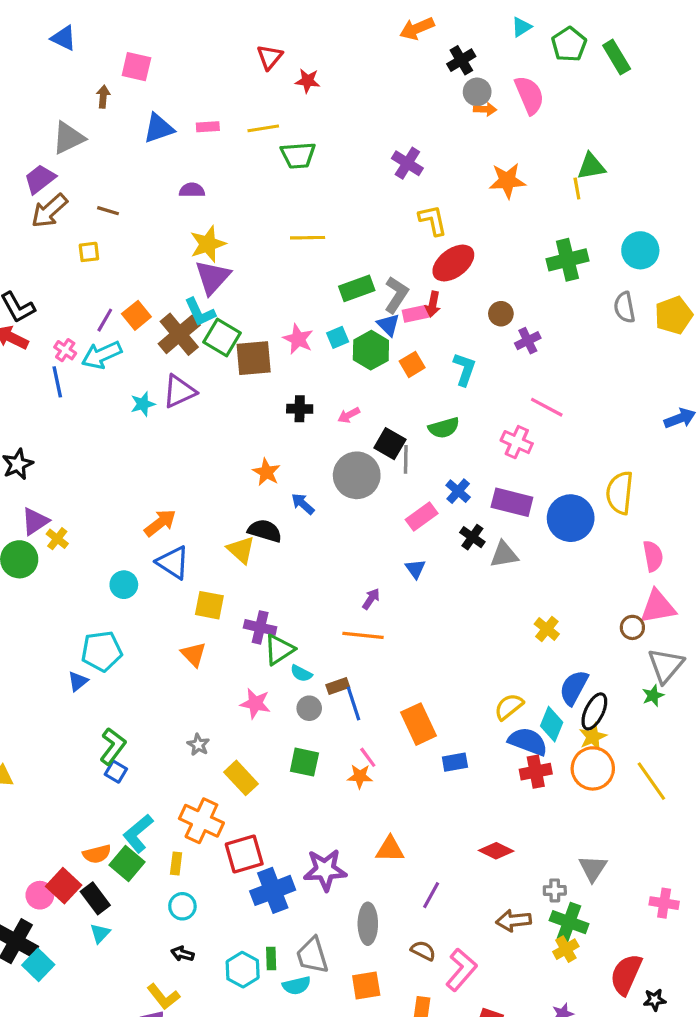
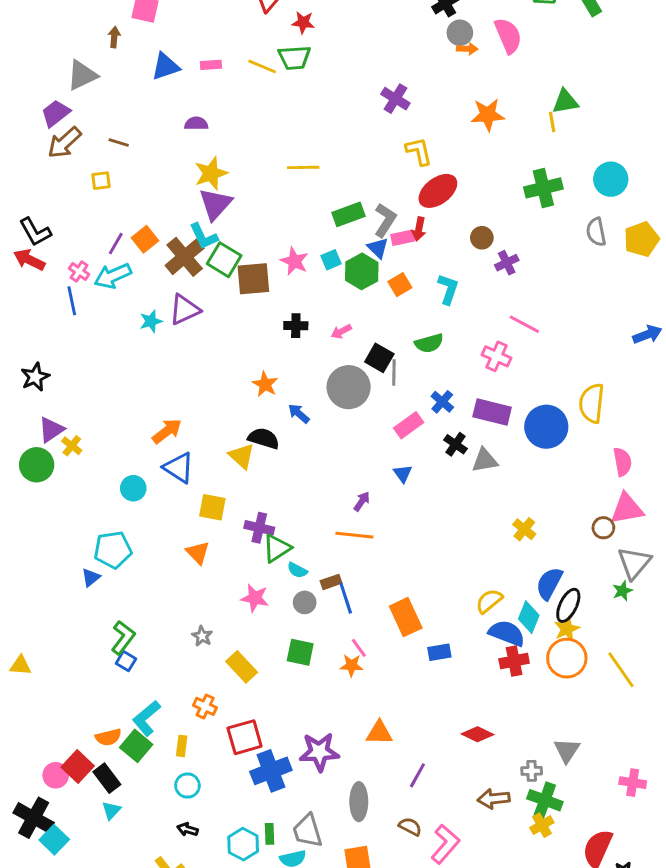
yellow line: (263, 128) -> (262, 66), turned 32
green trapezoid: (298, 155) -> (294, 58), moved
orange cross: (201, 821) -> (205, 706), size x0.6

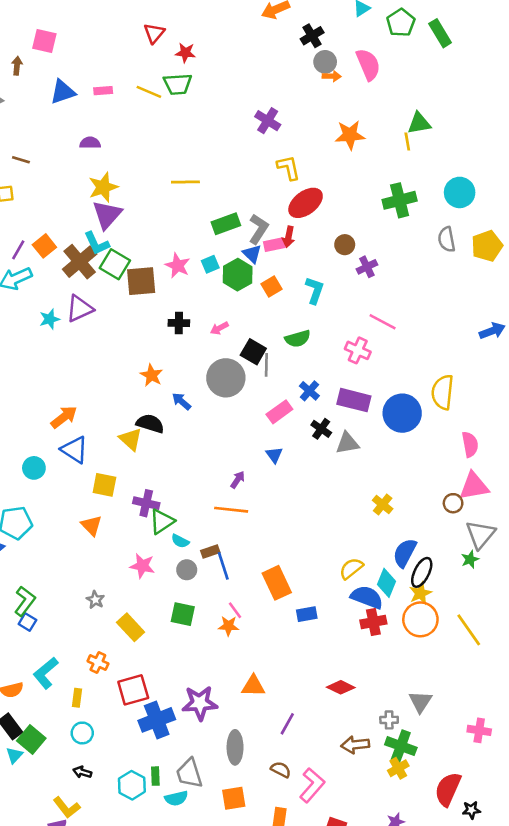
green square: (136, 746) -> (31, 740), moved

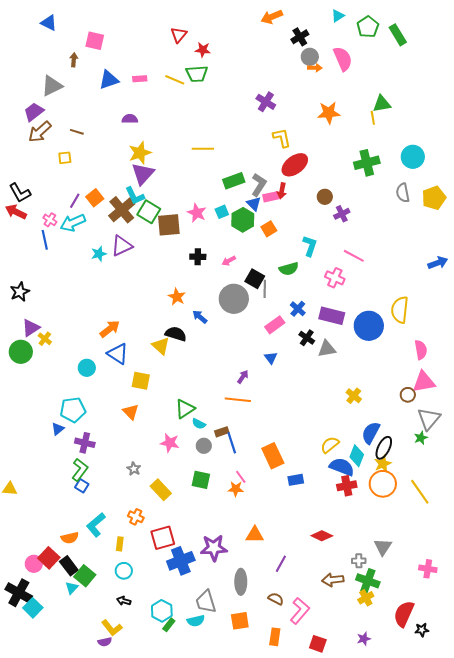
cyan L-shape: (315, 290) -> (310, 246), moved
purple cross: (146, 503) -> (85, 443), moved
green rectangle: (155, 776) -> (169, 625), moved, turned 40

